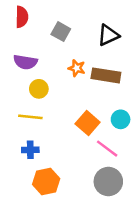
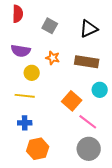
orange star: (77, 68) -> (53, 58), moved
cyan circle: (121, 119) -> (100, 90), moved

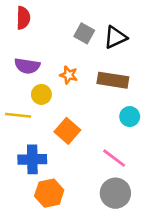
gray square: (50, 26) -> (84, 33), moved
yellow line: (25, 96) -> (18, 115), moved
orange square: (72, 101) -> (67, 131), moved
blue cross: (25, 123) -> (32, 159), size x1.5

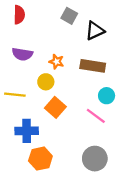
gray square: (84, 33) -> (69, 16), moved
yellow circle: (41, 94) -> (46, 82), moved
pink line: (114, 158) -> (96, 116), moved

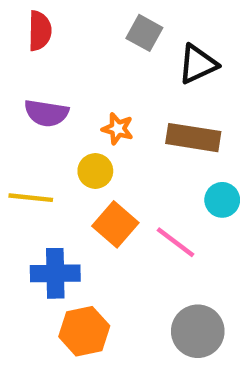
pink line: (96, 116) -> (175, 242), moved

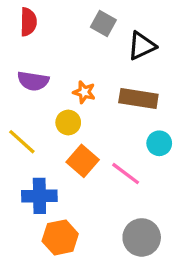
yellow line: (31, 198) -> (22, 142), turned 36

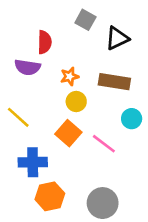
red semicircle: (28, 22) -> (45, 42), moved
orange star: (84, 92) -> (70, 76), turned -30
yellow circle: (68, 123) -> (76, 102), moved
gray circle: (142, 237) -> (103, 203), moved

